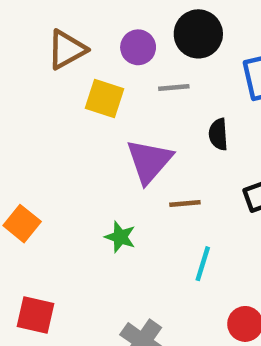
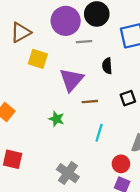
purple circle: (138, 47) -> (66, 21), size x1.6
brown triangle: (67, 50) -> (21, 32), moved
yellow square: (105, 99) -> (38, 59), moved

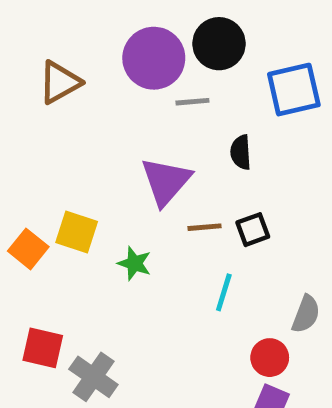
yellow square: (38, 59) -> (77, 232), moved
black square: (128, 98) -> (253, 230), moved
gray cross: (68, 173) -> (93, 377), moved

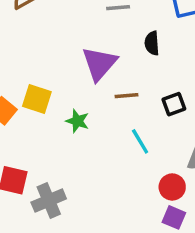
black square: (253, 230) -> (174, 104), moved
cyan line: (224, 292) -> (140, 141), turned -48
gray cross: (93, 377) -> (49, 201), turned 32

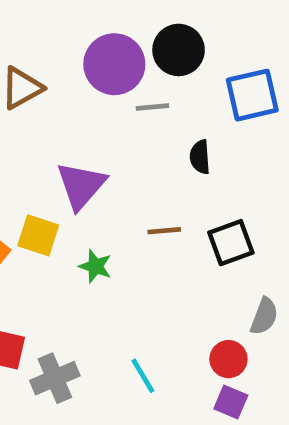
purple triangle: (99, 63) -> (81, 185), moved
black square: (174, 104) -> (231, 243), size x1.4
cyan line: (140, 141) -> (143, 376), moved

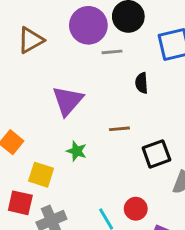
yellow square: (38, 235) -> (41, 175), moved
black square: (231, 243) -> (156, 154), moved
red circle: (228, 359) -> (136, 209), moved

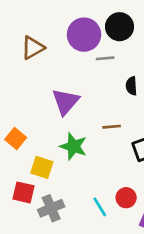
green star: (77, 151) -> (73, 146), size x1.5

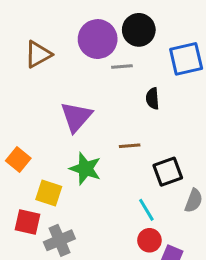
red circle: (126, 198) -> (149, 240), moved
cyan line: (100, 207) -> (146, 210), moved

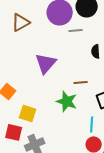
green star: (85, 169) -> (67, 101), moved
cyan line: (146, 210) -> (92, 124), turned 35

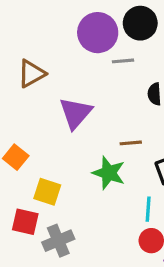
brown triangle: (21, 22) -> (31, 74), moved

